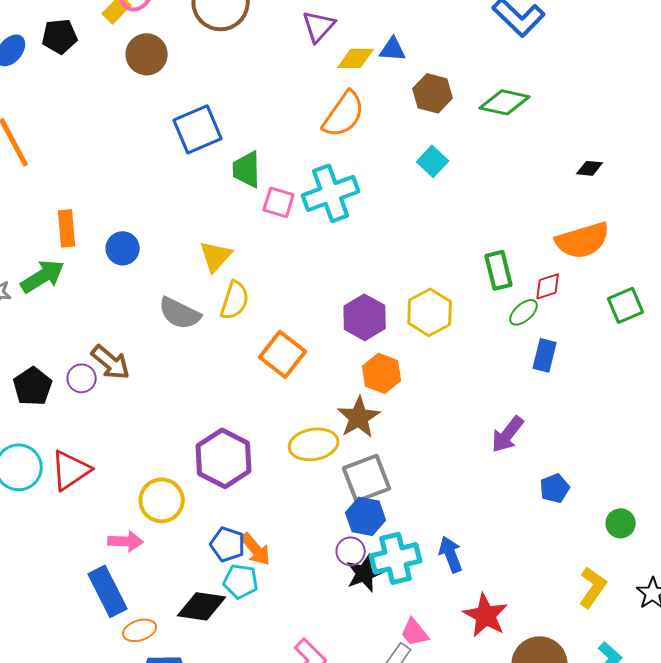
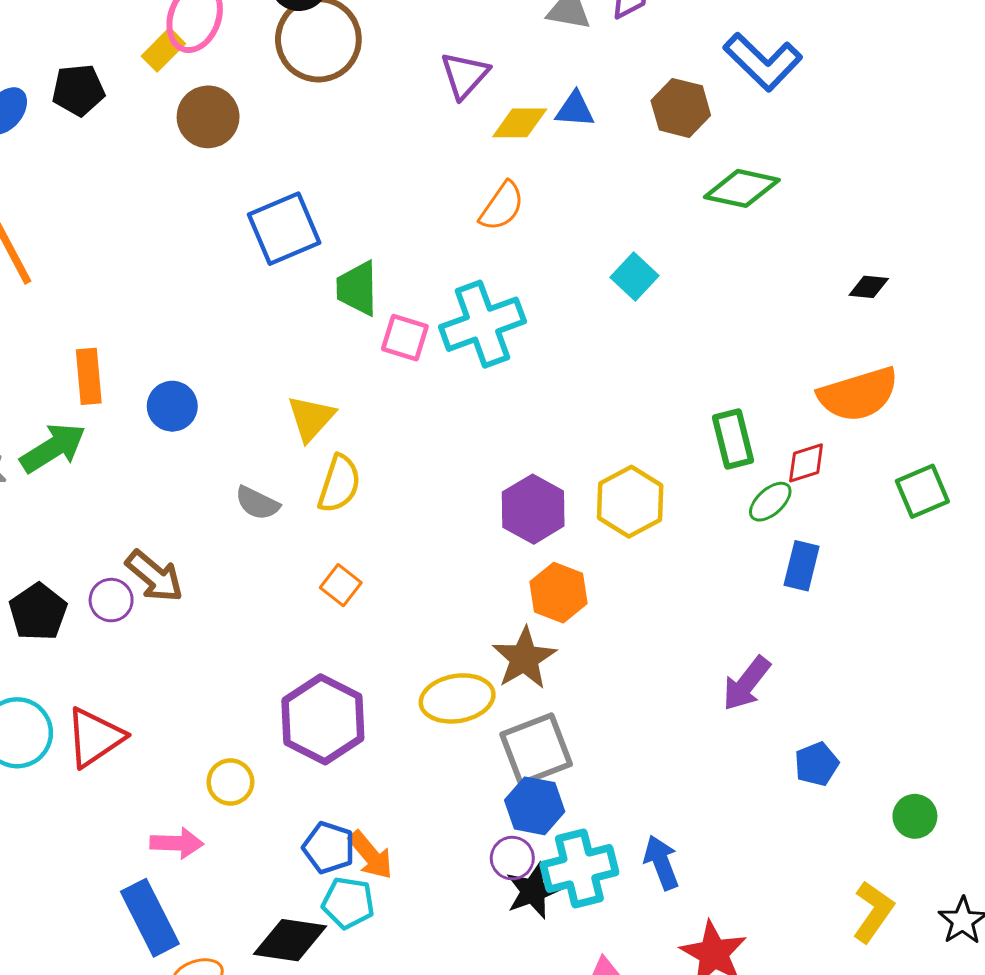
brown hexagon: (433, 93) -> (681, 108), moved
orange semicircle: (344, 114) -> (502, 206), size x0.7
gray semicircle: (180, 313) -> (257, 503), size x0.7
orange square: (283, 354) -> (341, 585), moved, size x0.6
yellow circle: (162, 500) -> (230, 782), size x0.7

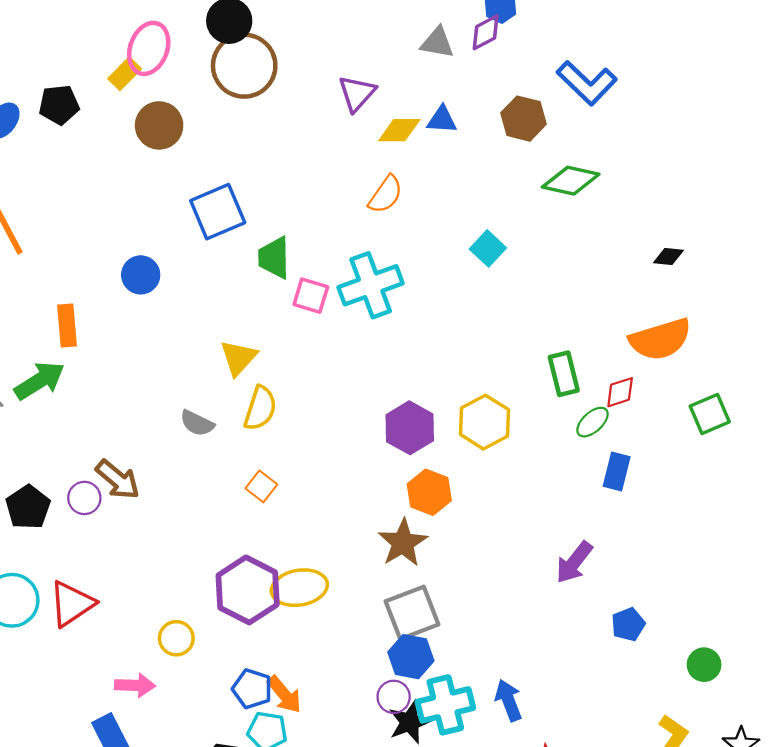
blue circle: (172, 406) -> (141, 275), moved
yellow ellipse: (457, 698) -> (299, 588), moved

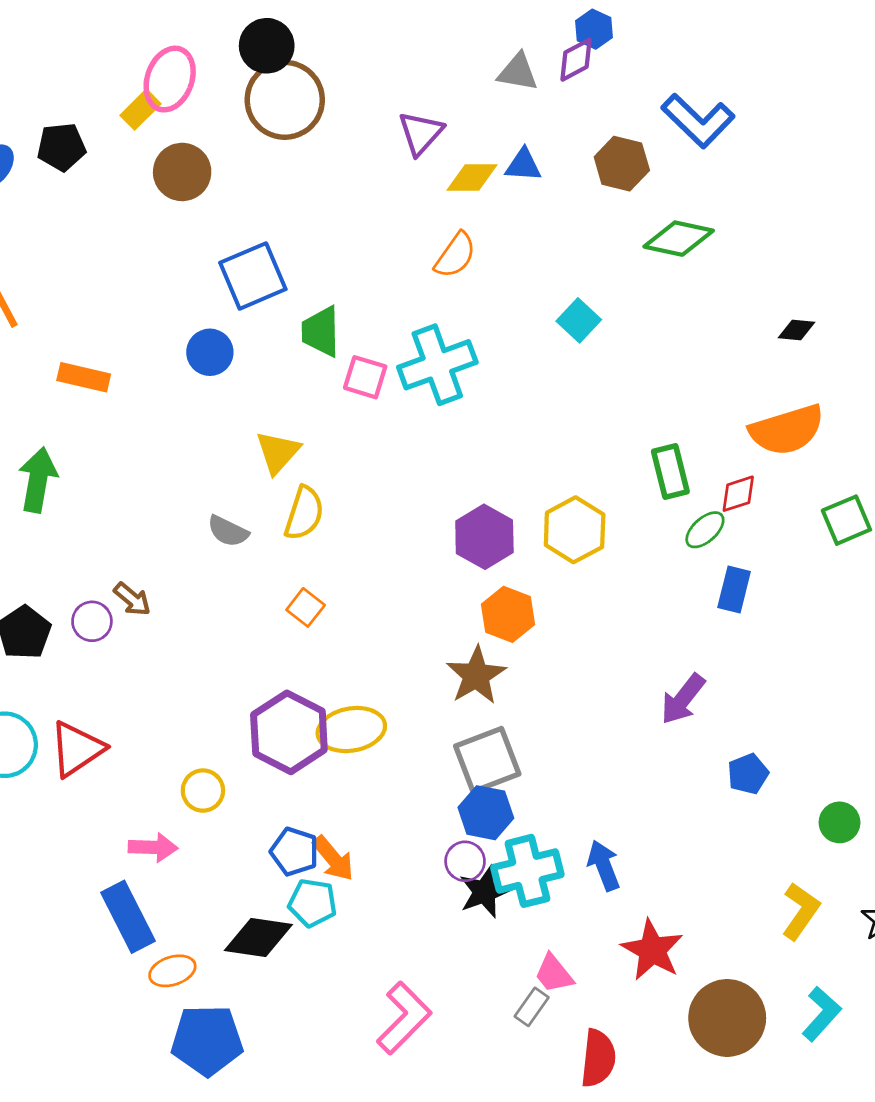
blue circle: (141, 275) -> (210, 352), moved
orange rectangle: (67, 325) -> (84, 377), moved, turned -72
green arrow: (39, 381) -> (38, 480), turned -48
brown arrow: (118, 480) -> (132, 599), size x0.7

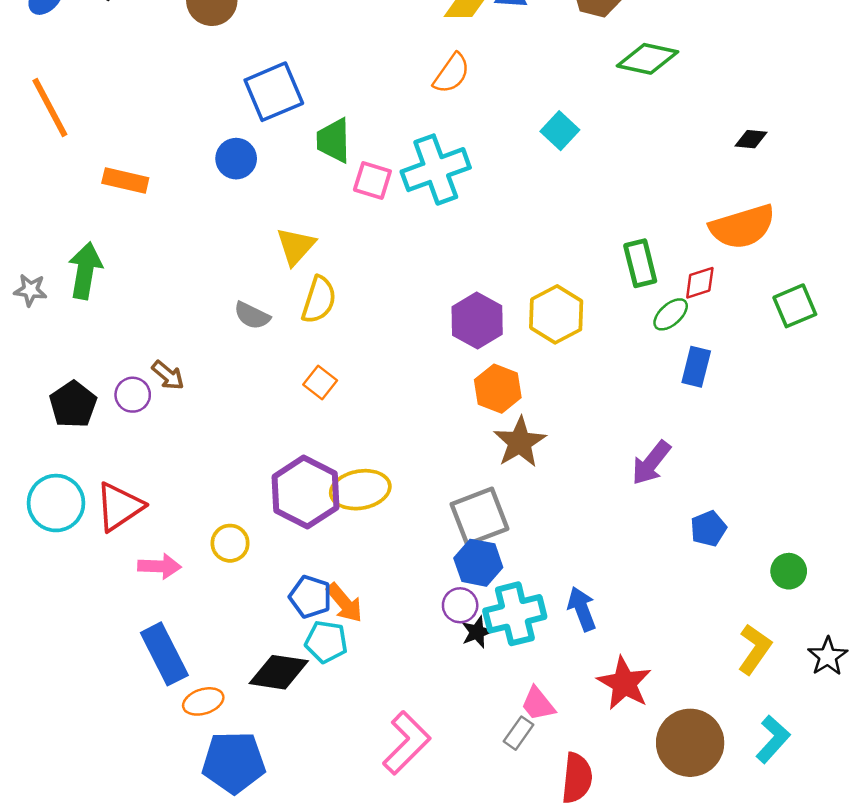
brown star: (476, 675) -> (520, 442), moved
pink arrow: (153, 847) -> (159, 566), moved
black star: (484, 892) -> (477, 632), size x0.7

